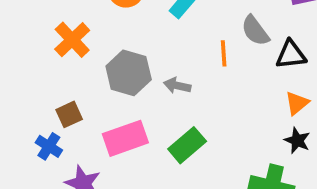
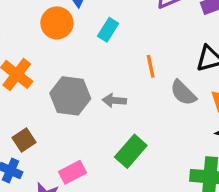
gray semicircle: (255, 31) -> (183, 93), moved
pink rectangle: (125, 138) -> (73, 172), moved, size x0.7

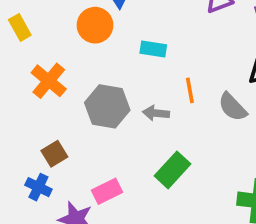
cyan rectangle: (108, 30) -> (153, 49), moved, turned 65
orange line: (151, 66) -> (190, 90), moved

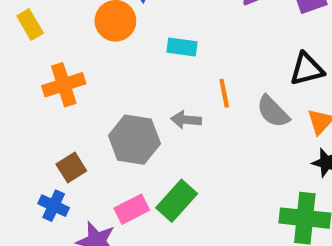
orange cross: (49, 81) -> (64, 85), turned 33
gray hexagon: (107, 106) -> (134, 140), moved
green rectangle: (172, 170) -> (177, 201), moved

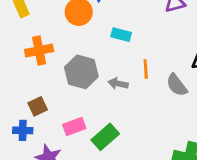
gray hexagon: (134, 140) -> (81, 72), moved
blue cross: (54, 206) -> (23, 130), turned -30
pink rectangle: (132, 209) -> (74, 126), moved

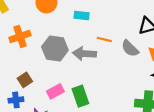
orange line: (146, 69) -> (104, 39), turned -64
gray arrow: (118, 84) -> (84, 54), size x1.5
green rectangle: (105, 137) -> (80, 96), turned -60

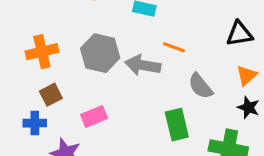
orange cross: (20, 36) -> (42, 52), moved
gray semicircle: (130, 48) -> (200, 86), moved
green rectangle: (80, 96) -> (177, 125), moved

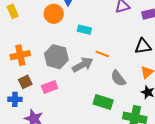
gray arrow: (143, 65) -> (83, 65), turned 140
pink rectangle: (94, 116) -> (50, 87), moved
green rectangle: (177, 125) -> (103, 102), turned -60

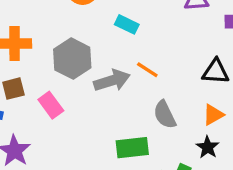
pink rectangle: (50, 87) -> (51, 105), turned 63
green rectangle: (103, 102) -> (132, 148), turned -36

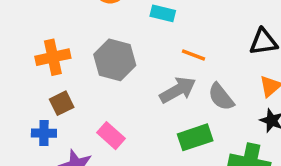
gray arrow: (112, 80) -> (178, 90), moved
pink rectangle: (51, 105) -> (111, 136), moved

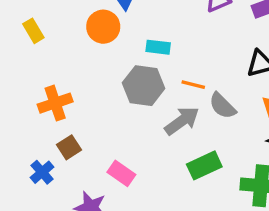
gray hexagon: (115, 60) -> (144, 86), moved
gray semicircle: (221, 97) -> (222, 106), moved
blue cross: (44, 133) -> (42, 172), moved, turned -35

